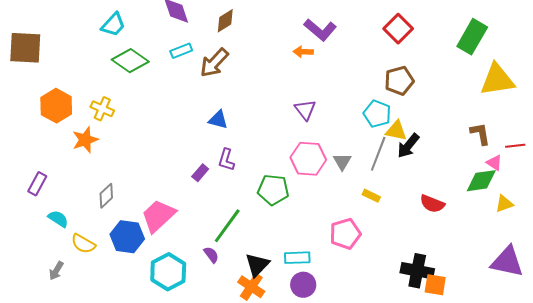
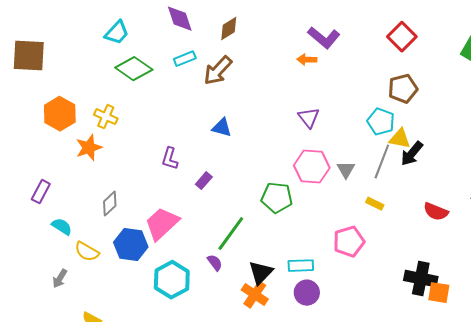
purple L-shape: (226, 160) -> (170, 159), moved

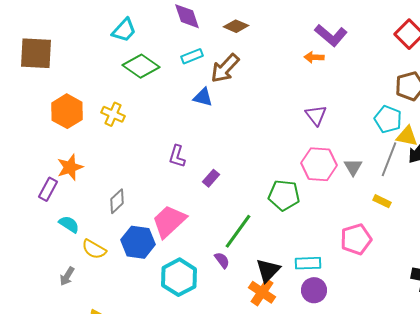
brown diamond: (229, 29) -> (236, 26), turned 55
blue triangle: (222, 128) -> (203, 97), moved
orange star: (89, 148) -> (70, 167), moved

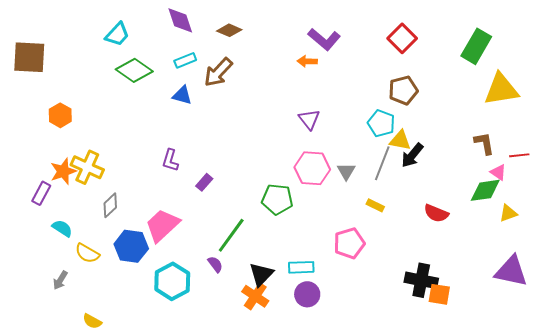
blue triangle: (203, 97) -> (182, 95), moved
orange hexagon: (67, 111) -> (60, 115), size x0.7
yellow cross: (113, 114) -> (87, 167), moved, size x1.4

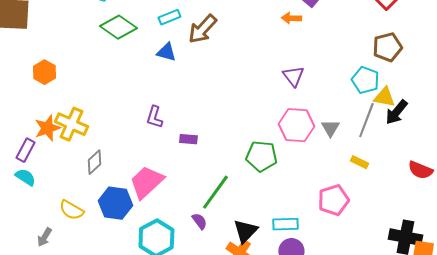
purple rectangle: (204, 182) -> (188, 139), turned 54
cyan semicircle: (62, 228) -> (25, 177), moved

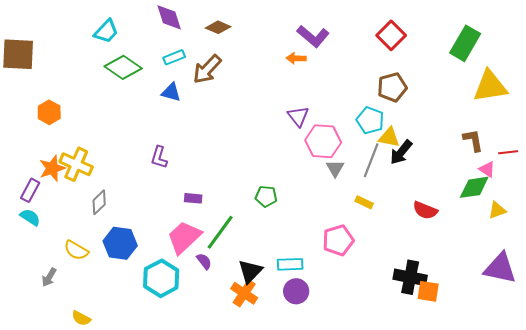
pink hexagon: (296, 125) -> (323, 141), moved
purple rectangle: (188, 139) -> (193, 198), moved
green pentagon: (261, 156) -> (266, 196), size x0.7
pink trapezoid: (146, 182) -> (184, 237), moved

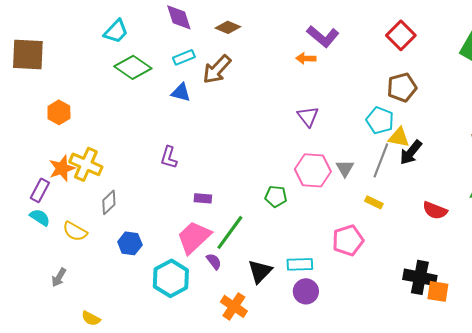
pink hexagon: (323, 141) -> (313, 170), moved
blue hexagon: (120, 243) -> (130, 243), size x0.7
yellow semicircle: (76, 250) -> (75, 231), moved
orange cross: (244, 293) -> (234, 306), moved

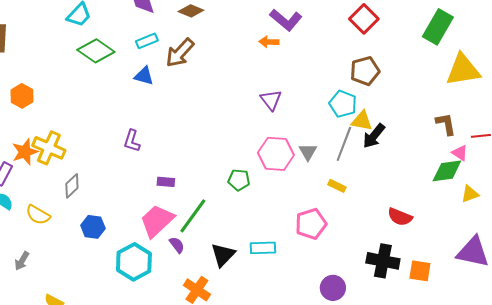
red semicircle: (435, 210) -> (400, 217), moved
purple circle: (306, 291) -> (333, 288), moved
orange square: (438, 291) -> (420, 271), moved

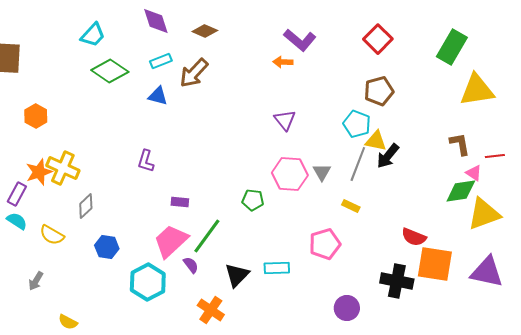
yellow triangle: (470, 194) -> (484, 214), size x1.8
orange square: (420, 271) -> (435, 264), moved, size x1.6

